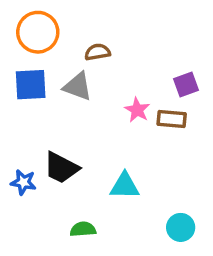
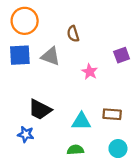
brown semicircle: (97, 52) -> (73, 34), moved, turned -98
brown rectangle: (172, 119) -> (112, 114), moved
blue star: (23, 182) -> (26, 134), moved
green semicircle: (83, 229) -> (75, 150), moved

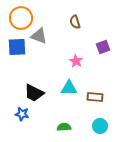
brown semicircle: (73, 34) -> (75, 22), moved
gray triangle: (51, 56) -> (39, 36), moved
cyan triangle: (81, 121) -> (69, 88), moved

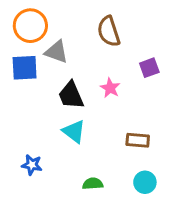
brown semicircle: (75, 22) -> (109, 31), size x1.5
cyan triangle: (69, 88) -> (74, 132), moved, turned 36
black trapezoid: (34, 93) -> (71, 95), moved, turned 40

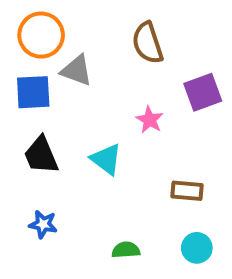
purple square: (149, 68) -> (203, 92), size x1.4
black trapezoid: (71, 95) -> (41, 155), moved
cyan triangle: (74, 132) -> (106, 159), moved

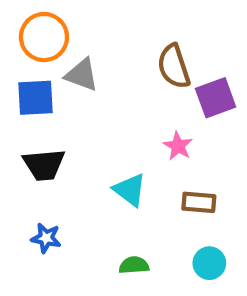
brown semicircle: (148, 43) -> (174, 66), moved
pink star: (150, 120) -> (178, 146), moved
black trapezoid: (41, 155) -> (44, 165), turned -72
cyan triangle: (106, 159) -> (130, 190), moved

